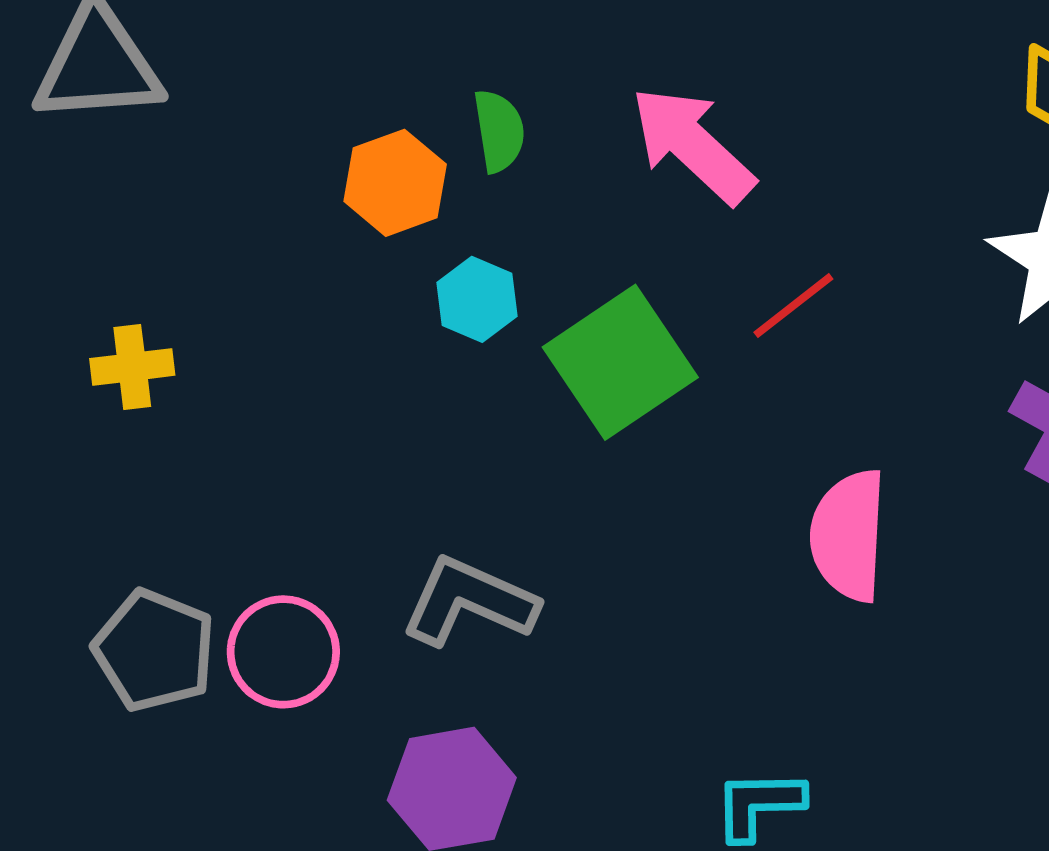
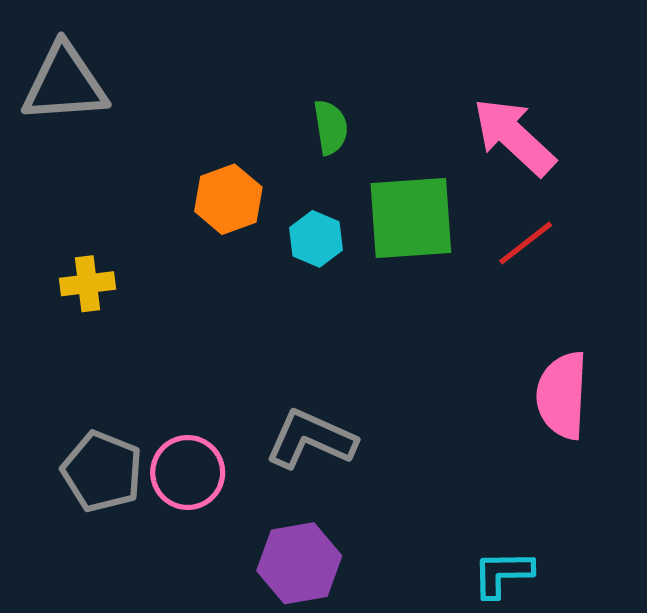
pink arrow: (693, 145) -> (514, 137), moved
orange hexagon: (395, 183) -> (228, 199), moved
green square: (620, 362) -> (411, 218), moved, turned 30

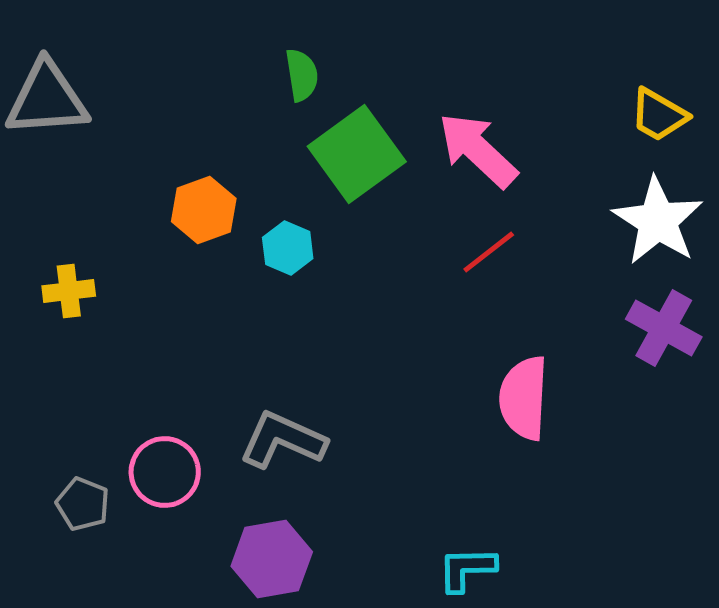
green semicircle: (331, 127) -> (302, 75), moved
green square: (411, 218) -> (357, 154), moved, turned -32
gray pentagon: (102, 471) -> (83, 504), moved, size x0.7

